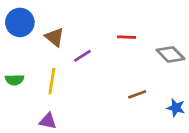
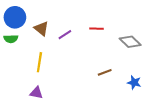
purple line: (83, 56) -> (65, 35), moved
green semicircle: (15, 80) -> (11, 39), moved

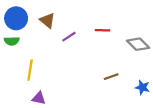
brown triangle: (41, 29) -> (47, 20), moved
yellow line: (39, 62) -> (30, 70), moved

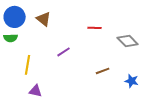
purple line: (69, 37) -> (64, 52), moved

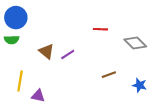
brown triangle: (44, 19) -> (46, 51), moved
yellow line: (28, 65) -> (20, 81), moved

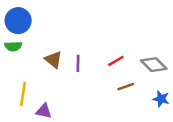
red line: (100, 29) -> (116, 61), moved, turned -32
gray diamond: (135, 43) -> (154, 65), moved
purple line: (68, 55) -> (78, 63), turned -56

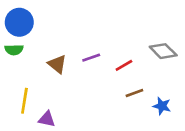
purple line: (78, 63) -> (91, 58), moved, turned 70
gray diamond: (154, 65) -> (163, 51), moved
blue star: (161, 99) -> (162, 106), moved

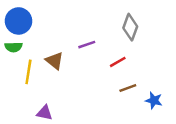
gray diamond: (163, 51) -> (130, 27), moved, turned 65
purple line: (91, 58) -> (87, 45), moved
yellow line: (24, 101) -> (28, 72), moved

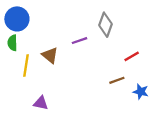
gray diamond: (130, 27) -> (106, 25), moved
green semicircle: (14, 47) -> (12, 43), turned 91
red line: (118, 62) -> (132, 56), moved

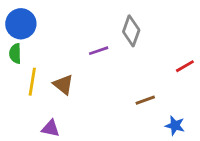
brown triangle: (50, 55) -> (63, 85), moved
red line: (132, 56) -> (185, 66), moved
blue star: (141, 92) -> (175, 126), moved

